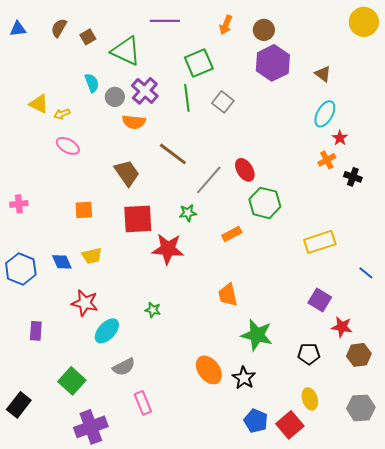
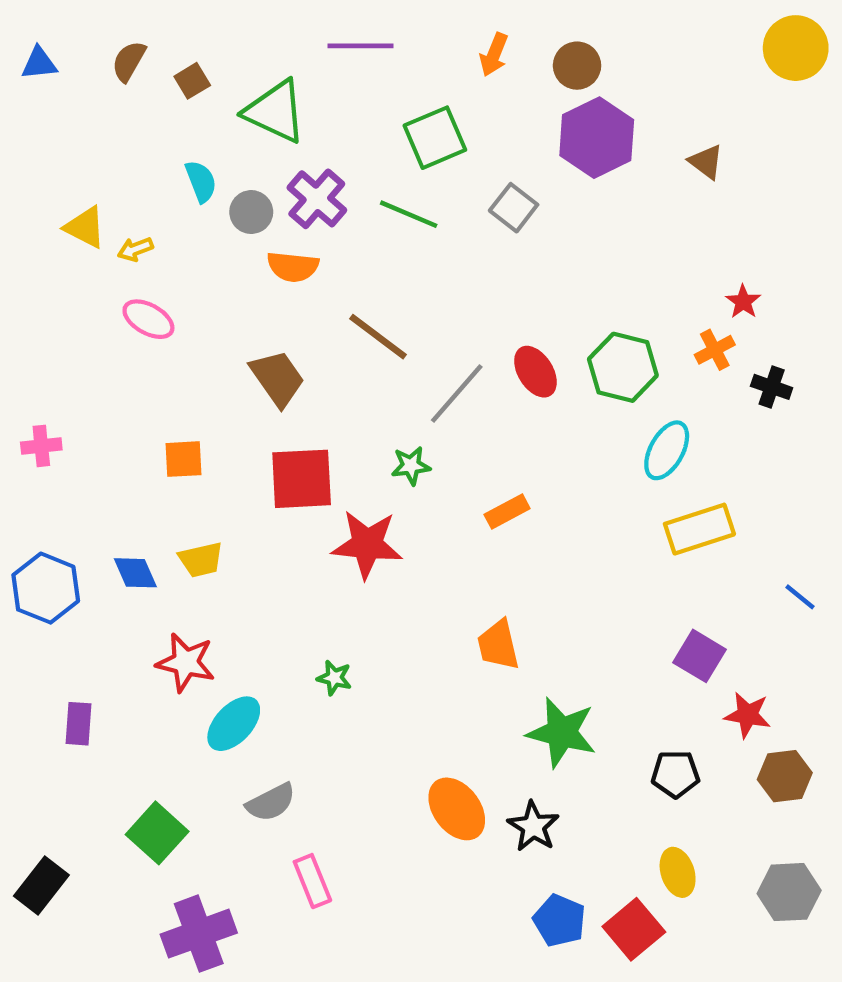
green line: (187, 98) -> (409, 214), turned -60
gray square: (223, 102) -> (514, 208), moved
cyan ellipse: (325, 114) -> (667, 450), moved
green hexagon: (265, 203) -> (623, 367), moved

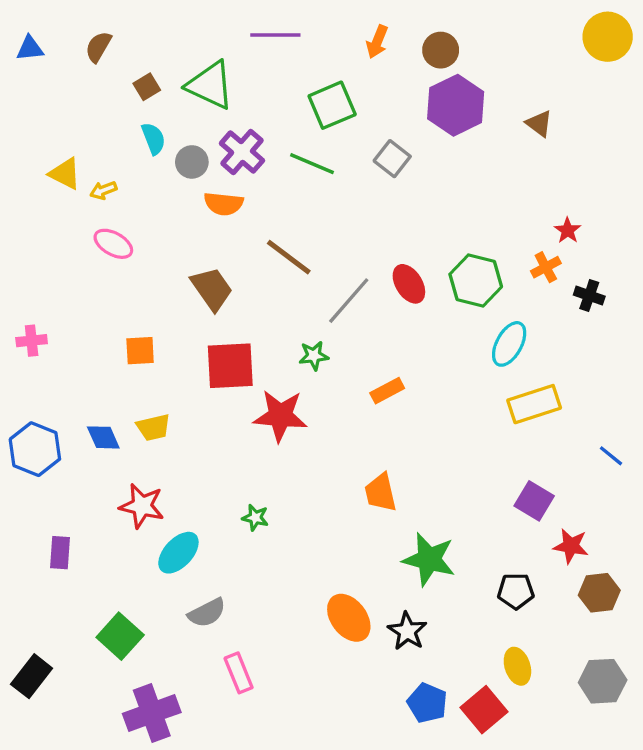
brown square: (192, 81) -> (147, 87), moved

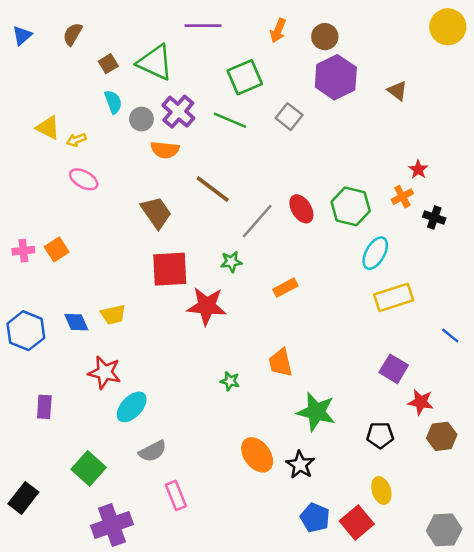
blue triangle: (30, 48) -> (22, 35), turned -35
orange square: (140, 351) -> (57, 249), moved, turned -30
green star: (255, 518) -> (230, 381), moved
gray hexagon: (603, 681) -> (444, 530), moved

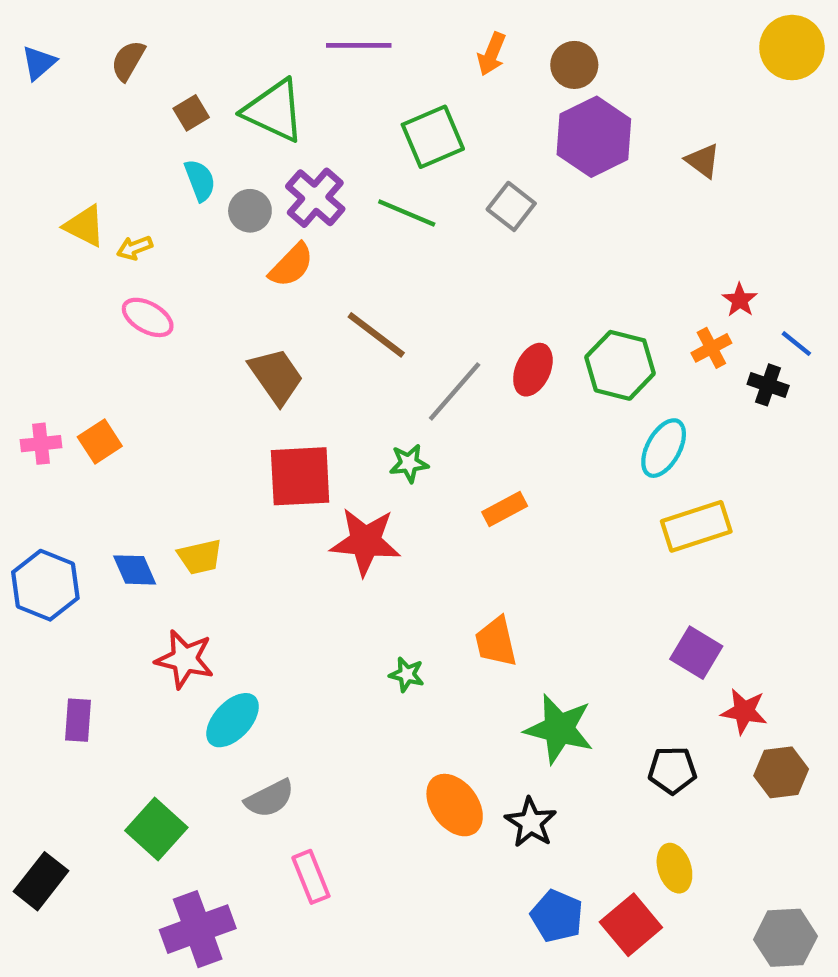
orange semicircle: (165, 150) -> (291, 265), turned -52
red ellipse: (301, 209) -> (533, 370), turned 56
blue line: (450, 336) -> (796, 344), moved

